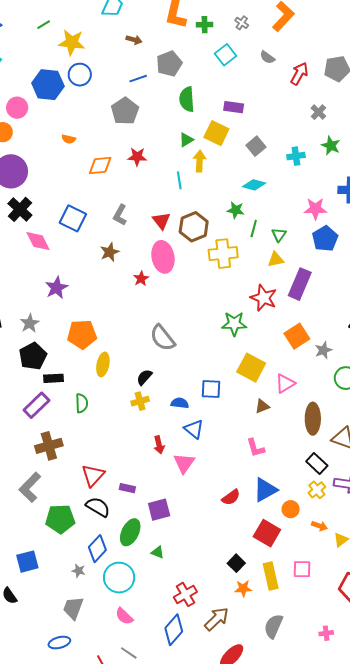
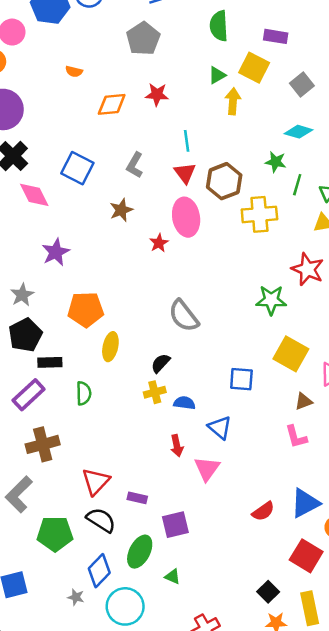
cyan line: (179, 180) -> (187, 141), moved
blue semicircle: (180, 403) -> (184, 403), moved
pink L-shape: (256, 448) -> (296, 437), moved

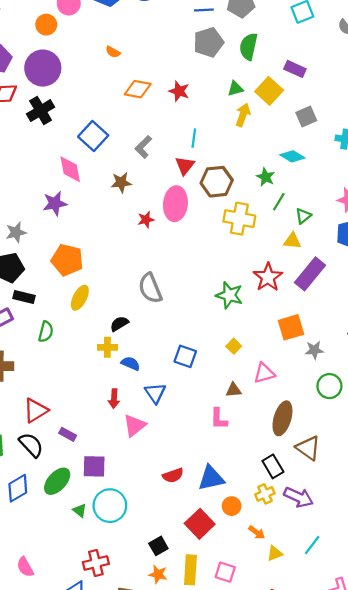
gray pentagon: (143, 39) -> (208, 42), moved
pink diamond: (34, 195) -> (70, 169), moved
yellow square: (291, 354) -> (234, 346), size x0.5
cyan circle: (125, 606) -> (110, 506), moved

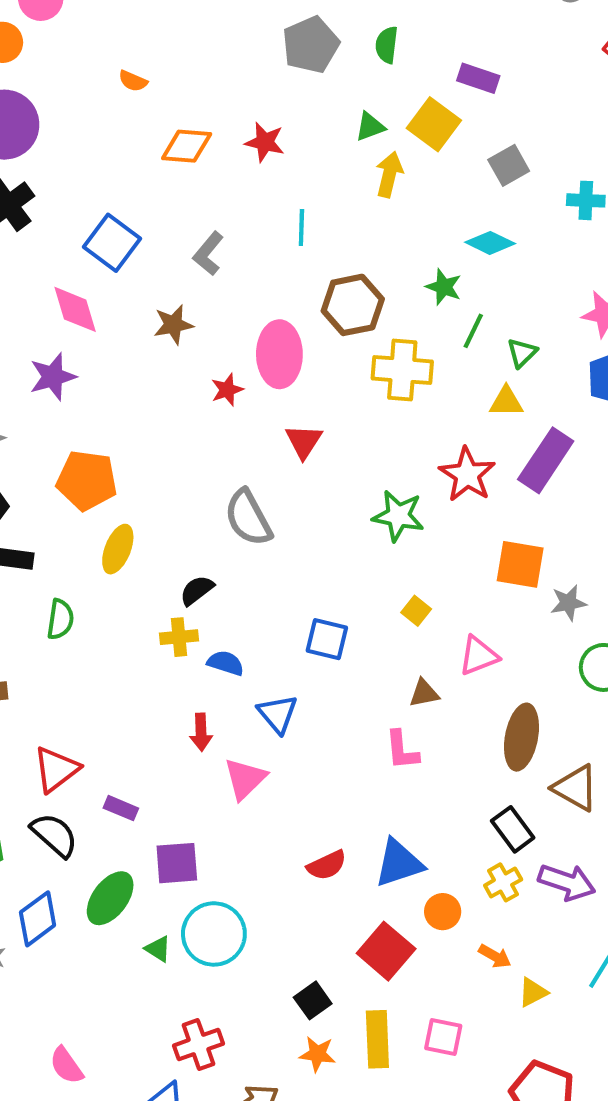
green semicircle: (248, 46) -> (387, 45), size x0.7
red triangle: (185, 165) -> (304, 441), moved
orange square: (291, 327) -> (520, 564), turned 32

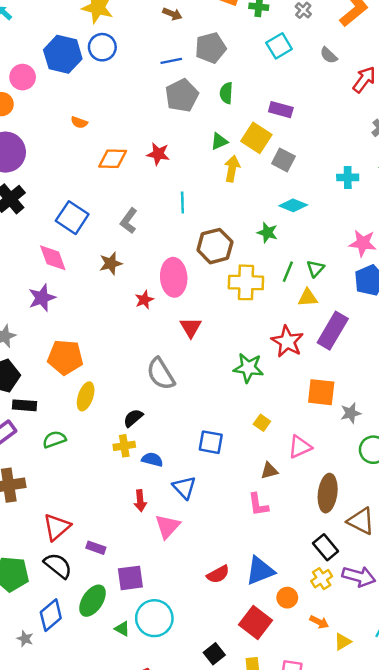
gray square: (509, 165) -> (283, 160), moved, turned -30
green line: (473, 331) -> (288, 272), moved
green semicircle: (60, 619) -> (54, 439), turned -115

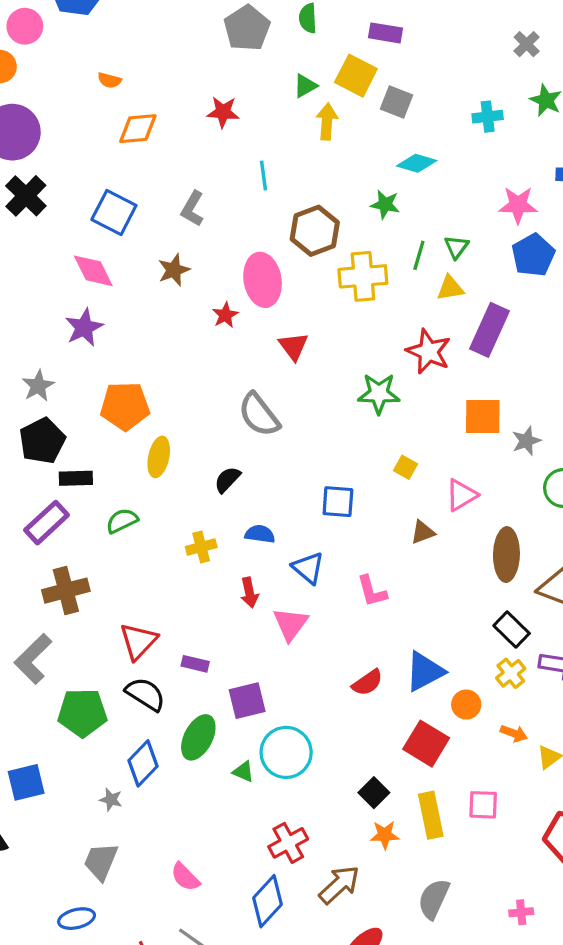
orange diamond: (113, 159) -> (138, 129), moved
yellow cross: (124, 446) -> (201, 547), moved
pink L-shape: (258, 505) -> (372, 591), moved

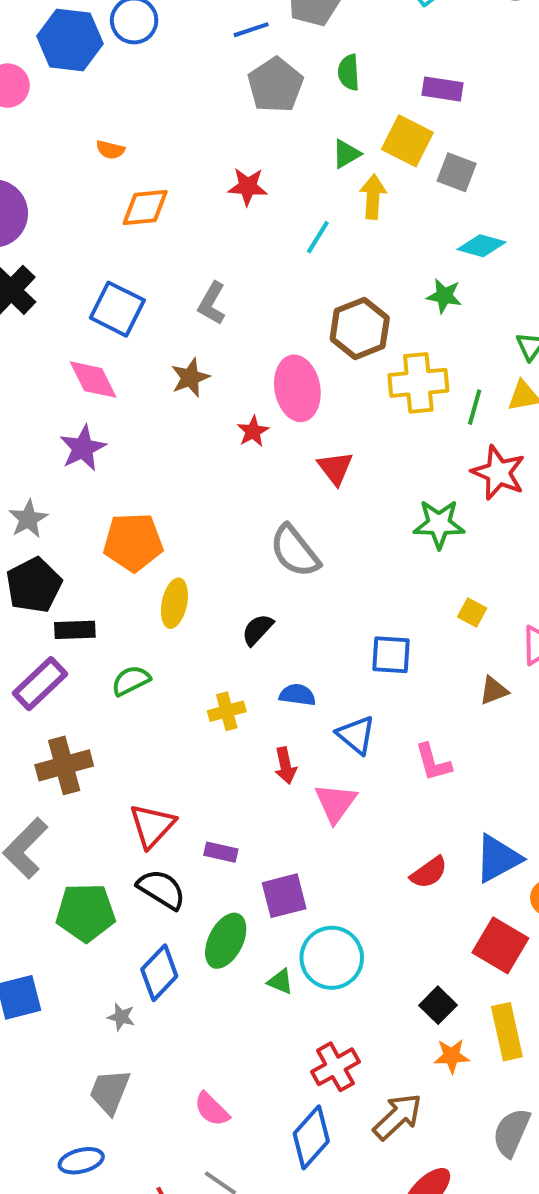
cyan line: (264, 175) -> (318, 237), moved, turned 40
green line: (419, 255) -> (475, 407), moved

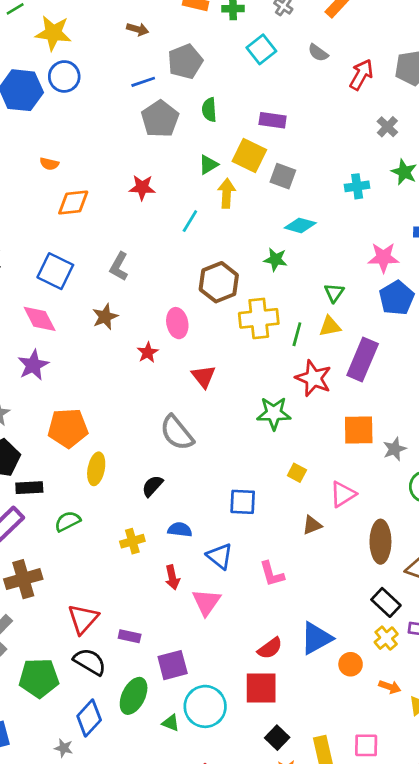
pink ellipse: (297, 388) -> (177, 323), size x0.7
red square: (500, 945) -> (261, 688), moved, turned -30

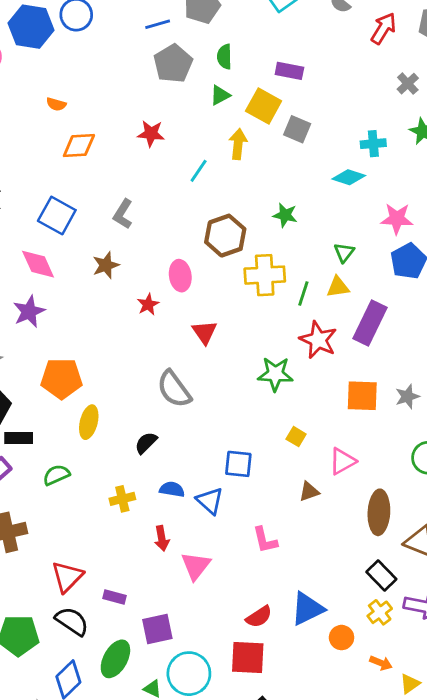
green triangle: (208, 165) -> (220, 95), moved
cyan diamond: (300, 225) -> (349, 177), moved
gray star: (395, 449) -> (407, 397), moved
blue triangle: (220, 556) -> (210, 501), moved

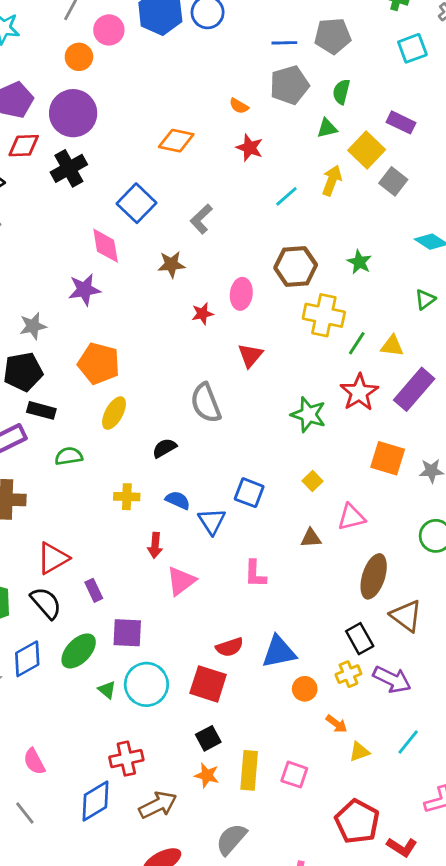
orange semicircle: (56, 104) -> (239, 106), moved
green triangle: (344, 252) -> (425, 299), moved
purple rectangle: (114, 597) -> (94, 590), turned 35

